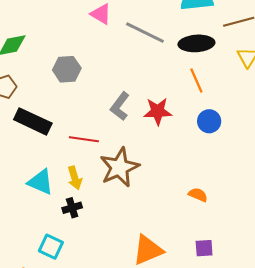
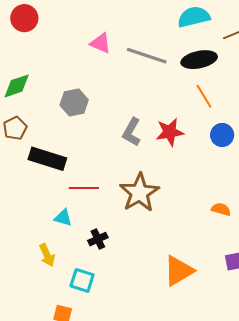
red line: (84, 139) -> (84, 188), moved
yellow arrow: (75, 178) -> (47, 255), moved
cyan triangle: (40, 182) -> (63, 218), size x0.7

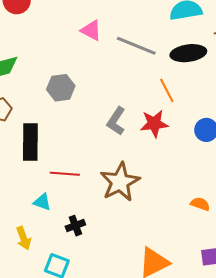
orange line: (204, 96) -> (167, 90), moved
black rectangle: (47, 159) -> (30, 142), turned 69

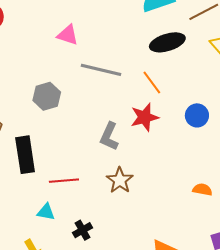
gray line: (136, 46) -> (101, 70), moved
gray L-shape: (116, 121) -> (109, 136), moved
brown star: (120, 182) -> (120, 180), size x0.7

